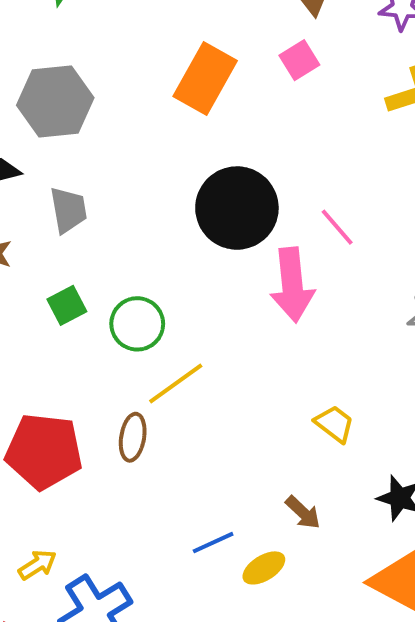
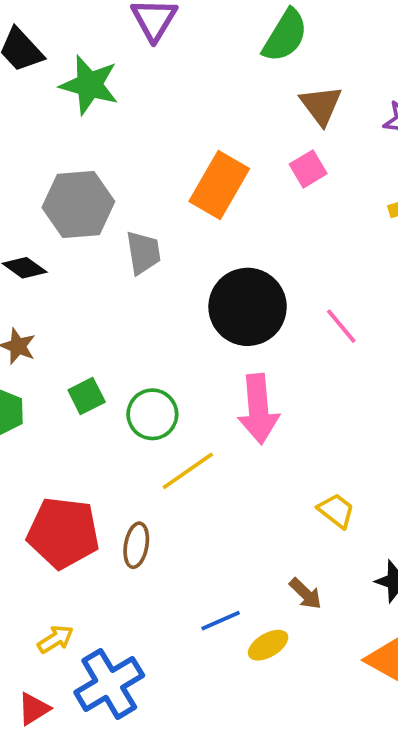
gray trapezoid: (68, 210) -> (143, 253), moved
pink arrow: (292, 285) -> (258, 409), moved
brown ellipse: (133, 437) -> (136, 545), moved

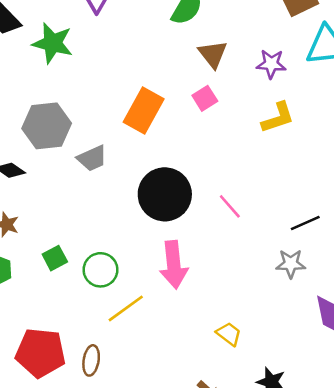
gray trapezoid: (143, 253) -> (92, 158), turned 76

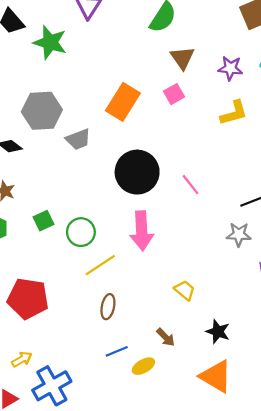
brown ellipse: (91, 360) -> (108, 307), moved

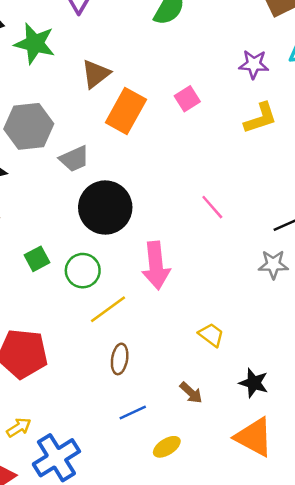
brown triangle: (182, 58) -> (96, 74), moved, turned 30
black circle: (137, 172) -> (105, 208), moved
yellow ellipse: (143, 366) -> (167, 447), moved

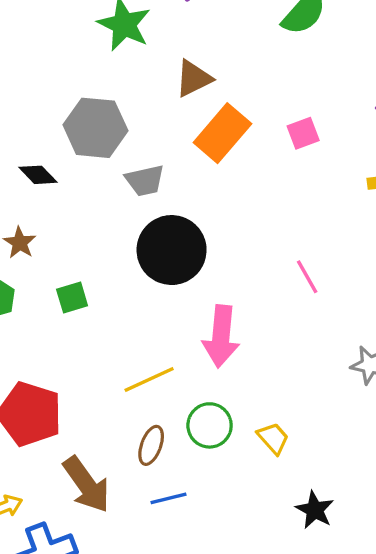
green circle: (83, 271) -> (210, 425), moved
brown arrow: (191, 393) -> (86, 485), moved, size x1.8
blue line: (133, 412) -> (168, 498), moved

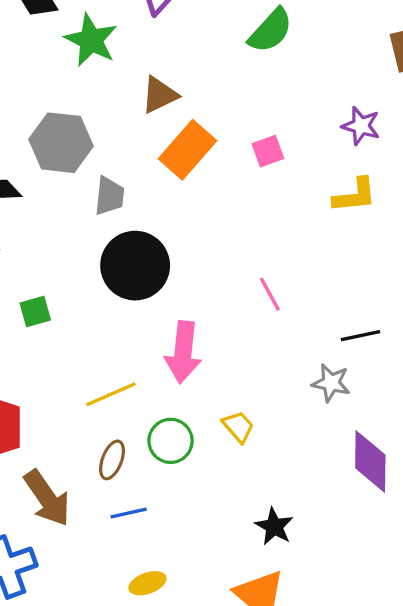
gray trapezoid: (145, 181) -> (109, 196), turned -72
yellow trapezoid: (273, 438) -> (238, 427), moved

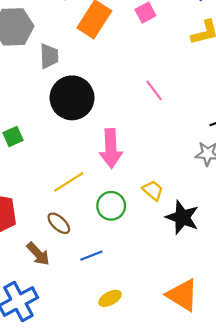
pink line: (270, 294) -> (154, 90), moved
brown ellipse: (112, 460) -> (59, 223), moved, turned -60
brown arrow: (47, 498) -> (38, 254), size x0.7
black star: (274, 526) -> (182, 217), moved, size x1.4

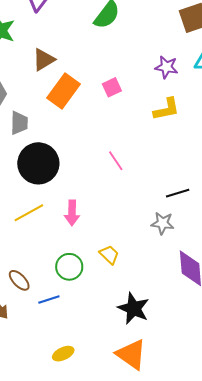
pink arrow: (111, 148) -> (72, 213), size x0.7
yellow line: (69, 182) -> (29, 213), moved
black star: (182, 217) -> (133, 308), moved
blue line: (91, 256) -> (49, 299), moved

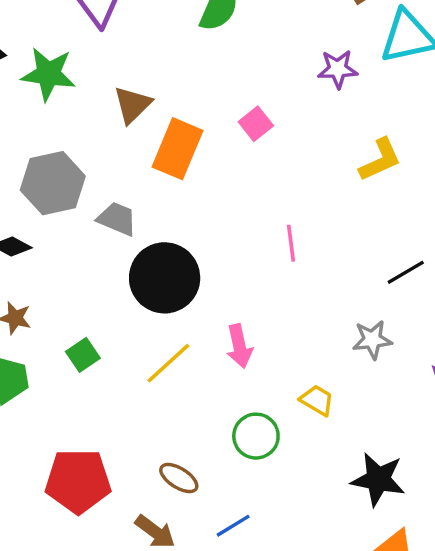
yellow L-shape: (166, 109) -> (380, 160), moved
gray trapezoid: (19, 123) -> (117, 219), turned -55
pink line: (116, 161) -> (291, 243), turned 40
gray star: (163, 223) -> (372, 340), moved
blue line: (49, 299) -> (233, 526), moved

